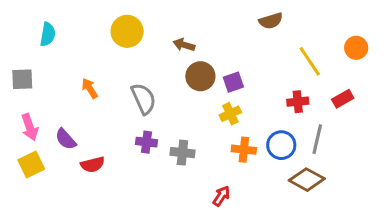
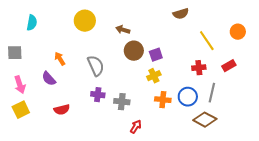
purple semicircle: (66, 139) -> (49, 79), moved
red arrow: (221, 196) -> (136, 127), moved

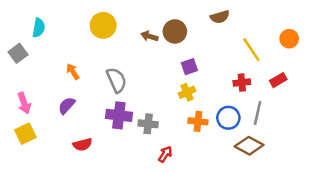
brown circle: (134, 51) -> (175, 31), moved
gray square: (15, 53) -> (18, 53), moved, turned -35
purple semicircle: (49, 79) -> (67, 106), moved, turned 84
purple cross: (98, 95) -> (119, 115), size x1.5
red semicircle: (62, 110) -> (82, 145), moved

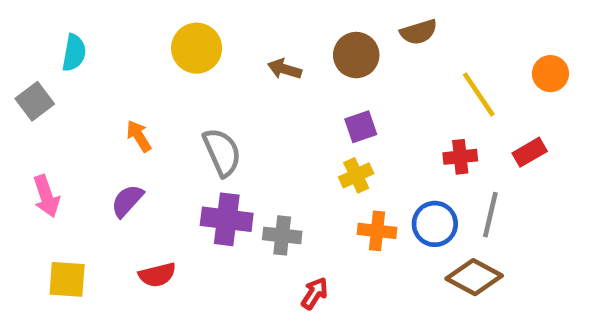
brown circle: (175, 31) -> (356, 55), moved
yellow square: (25, 134) -> (67, 279), moved, turned 30

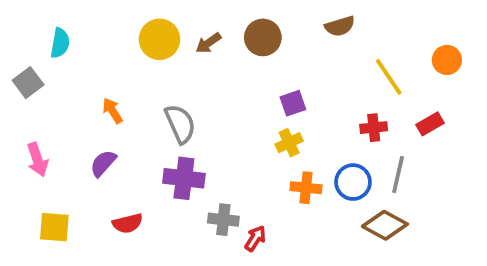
brown circle: (356, 55) -> (263, 37), moved
brown arrow: (284, 69) -> (208, 43), moved, turned -52
gray cross: (282, 235) -> (223, 220), moved

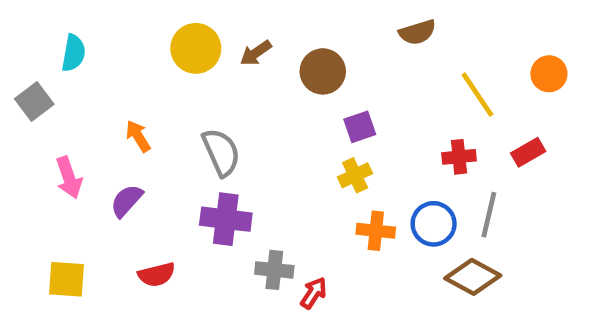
brown circle: (263, 37) -> (323, 71), moved
pink arrow: (37, 160) -> (69, 178), moved

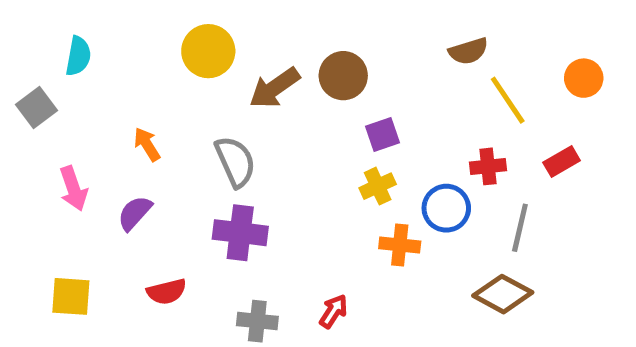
brown semicircle: (417, 32) -> (468, 51), moved
brown arrow: (256, 53) -> (275, 88), moved, size x1.5
blue circle: (434, 224) -> (446, 208), moved
gray cross: (274, 270) -> (257, 321), moved

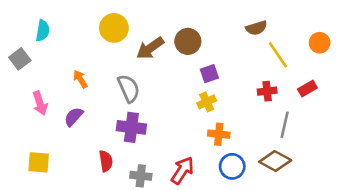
blue circle: (446, 208) -> (232, 166), moved
red semicircle: (167, 292) -> (106, 161), moved, turned -85
red arrow: (333, 311) -> (182, 170), size x1.5

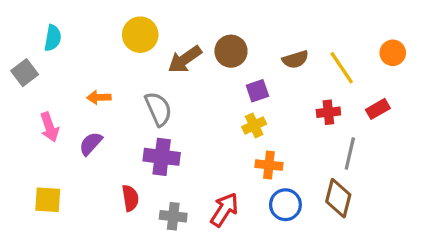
brown semicircle: (256, 28) -> (295, 59), moved
orange arrow: (80, 79) -> (99, 97), turned -60
brown diamond: (275, 161) -> (338, 198), turned 76

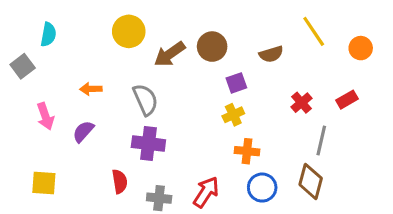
yellow line: (342, 68) -> (314, 31), moved
red cross: (328, 112) -> (302, 103), turned -35

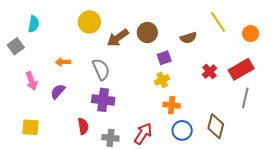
red rectangle: (347, 100) -> (241, 69), size x1.6
gray line: (321, 141) -> (245, 98), moved

